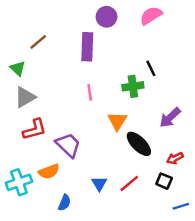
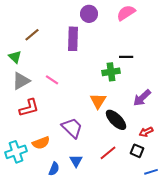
black line: (151, 68) -> (126, 57), turned -64
pink line: (90, 92) -> (52, 80), moved, turned -48
purple trapezoid: (68, 145) -> (72, 128), moved
blue triangle: (99, 183) -> (76, 161), moved

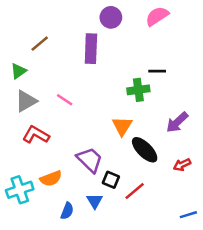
green triangle: (15, 57) -> (18, 71), turned 40
red L-shape: (29, 108) -> (36, 135), turned -135
black square: (137, 151) -> (111, 180), moved

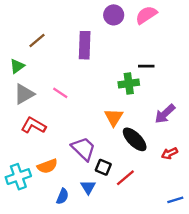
purple circle: (111, 17) -> (114, 15), moved

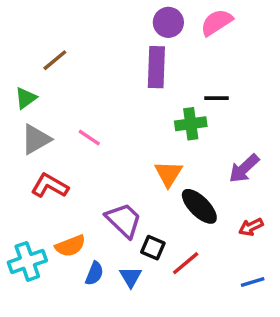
purple rectangle: (85, 45) -> (156, 67), moved
blue semicircle: (63, 196) -> (94, 273), moved
blue line: (175, 200) -> (253, 282), moved

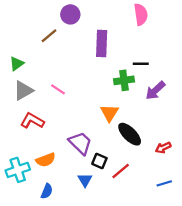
purple circle: (168, 22) -> (70, 14), moved
pink semicircle: (217, 22) -> (141, 14), turned 115
brown line: (55, 60) -> (49, 36), moved
purple arrow: (244, 169) -> (155, 91), moved
blue semicircle: (94, 273) -> (47, 191), moved

